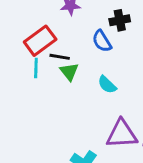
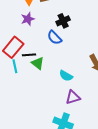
cyan semicircle: (107, 85) -> (66, 76), moved
purple triangle: (122, 134) -> (73, 97), moved, size x0.7

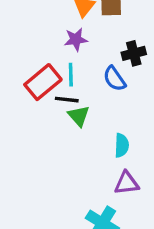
cyan line: (15, 66) -> (71, 75), moved
cyan semicircle: (66, 76) -> (122, 145), turned -128

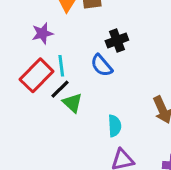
purple star: (76, 39) -> (42, 33), moved
black line: (67, 100) -> (60, 89), turned -45

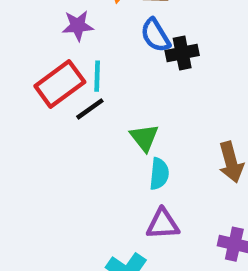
blue semicircle: (102, 65) -> (155, 35), moved
green triangle: (72, 103) -> (144, 138), moved

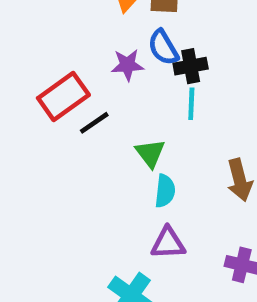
purple star: (78, 26) -> (127, 65), moved
cyan line: (97, 76) -> (191, 104), moved

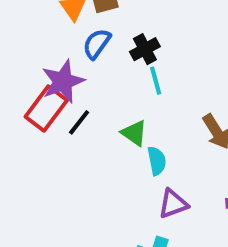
blue semicircle: (163, 47) -> (97, 44), moved, turned 84
purple star: (127, 65) -> (63, 81), moved, size x1.5

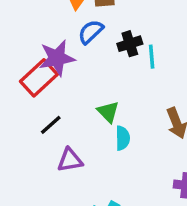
cyan line: (156, 81) -> (152, 57), moved
black line: (79, 122) -> (51, 125), moved
purple triangle: (173, 204) -> (70, 160), moved

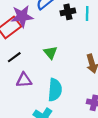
cyan line: (152, 57) -> (87, 13), moved
cyan semicircle: (123, 138) -> (55, 90), moved, size x1.5

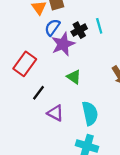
purple star: (22, 16) -> (63, 44), moved
purple triangle: (24, 80) -> (55, 113), turned 49

